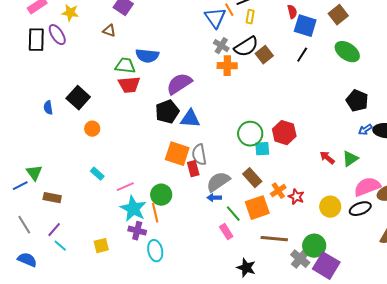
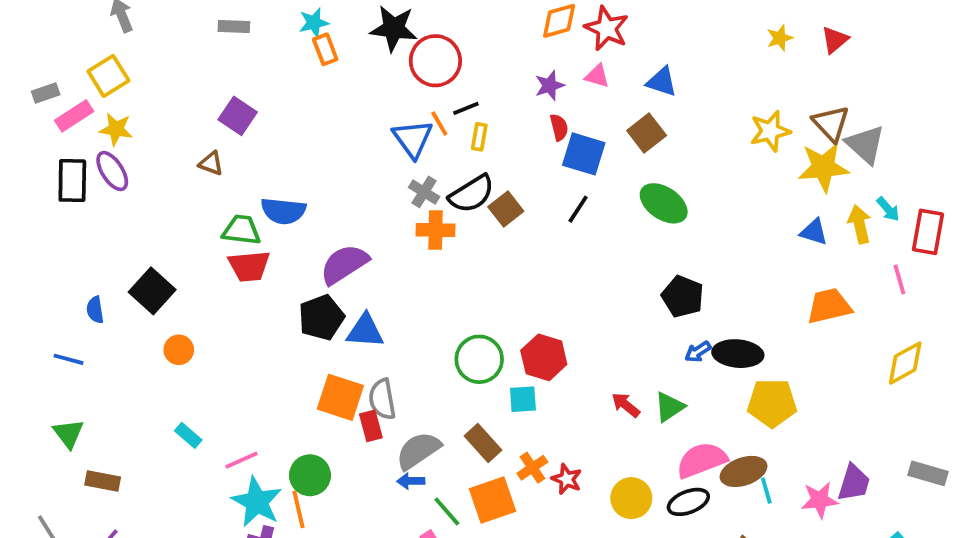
yellow star: (70, 13) -> (116, 129), moved
cyan square: (262, 149) -> (523, 399), moved
blue line: (20, 186) -> (68, 359), moved, turned 42

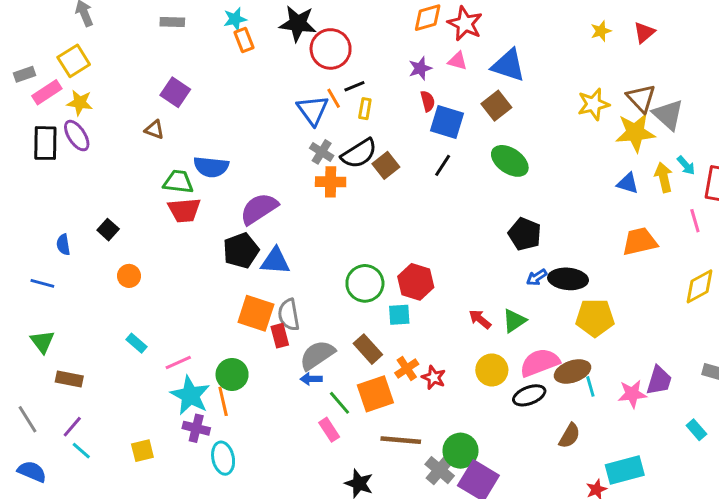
blue triangle: (662, 82) -> (508, 65), size x1.4
black square: (152, 291) -> (108, 230), size x0.6
yellow circle: (631, 498) -> (492, 370), moved

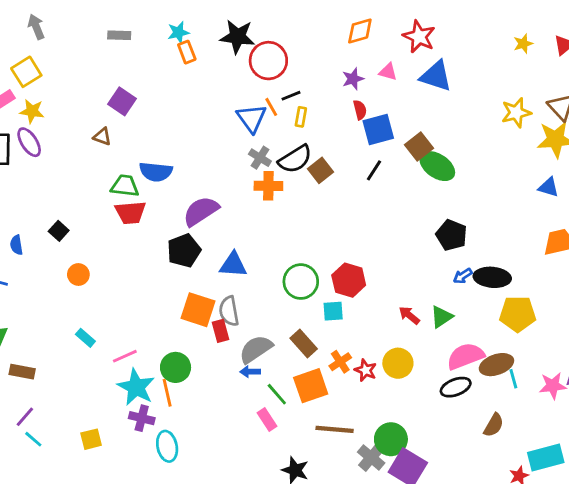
red star: (465, 24) -> (419, 37), moved
brown square: (496, 106) -> (419, 146), moved
blue square: (447, 122) -> (378, 130), turned -32
blue triangle: (275, 261) -> (233, 265), moved
yellow circle: (492, 370) -> (398, 363), moved

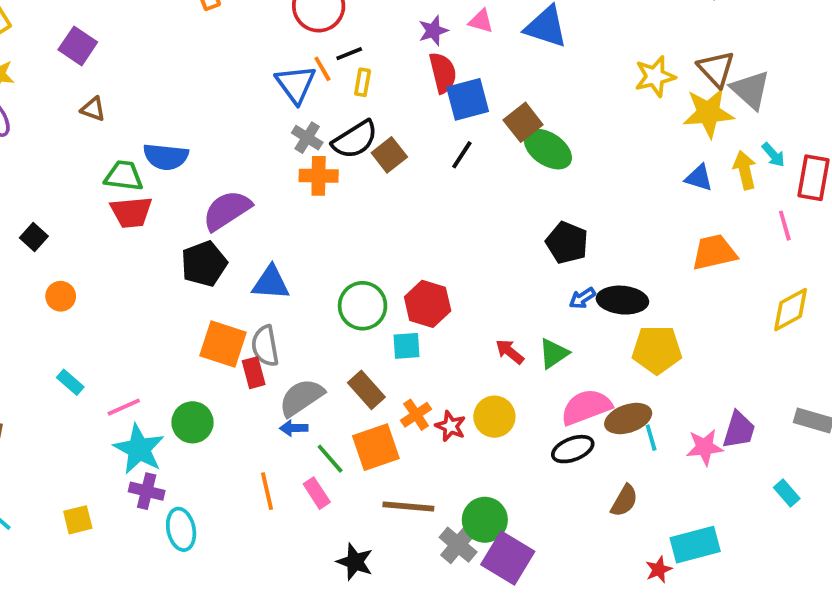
purple square: (122, 101) -> (78, 46), moved
red semicircle: (360, 110) -> (443, 73), size x1.5
orange line: (167, 393) -> (267, 491), moved

